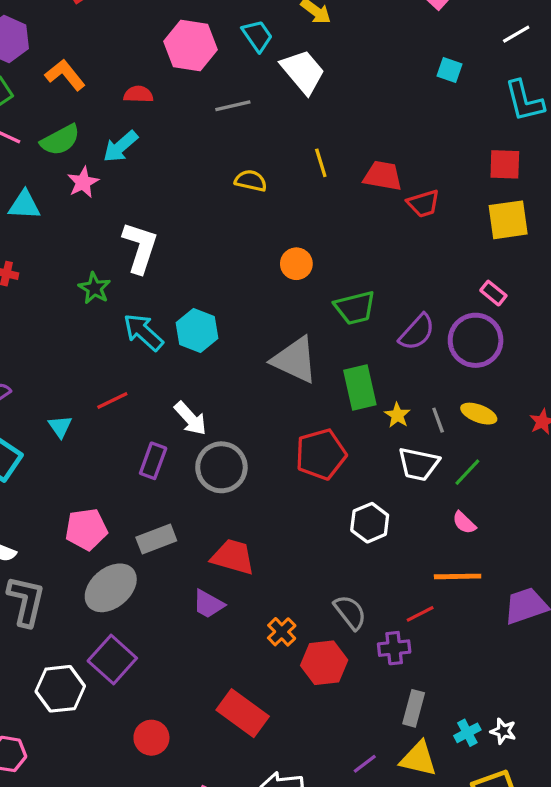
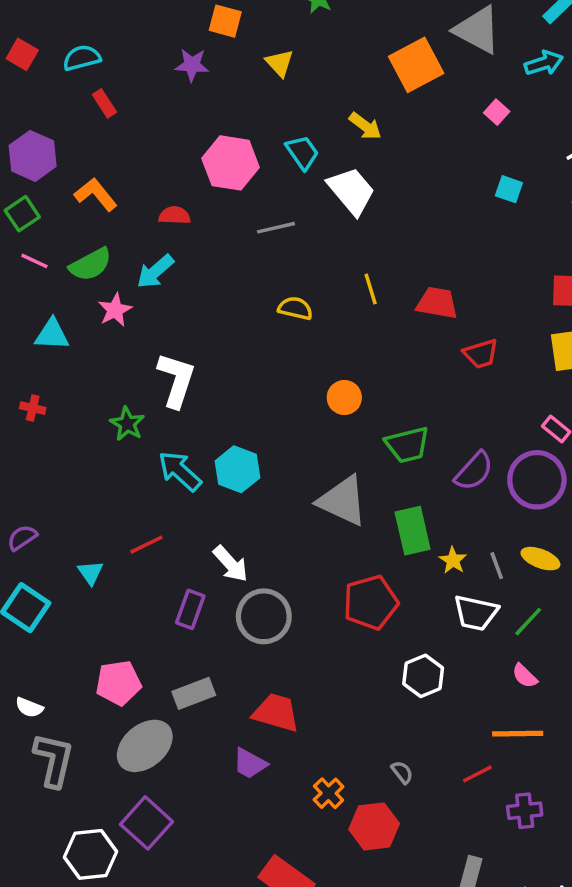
red trapezoid: (423, 203) -> (481, 354), moved
gray semicircle: (350, 612) -> (402, 772), size x0.6
purple cross: (394, 648) -> (525, 811), moved

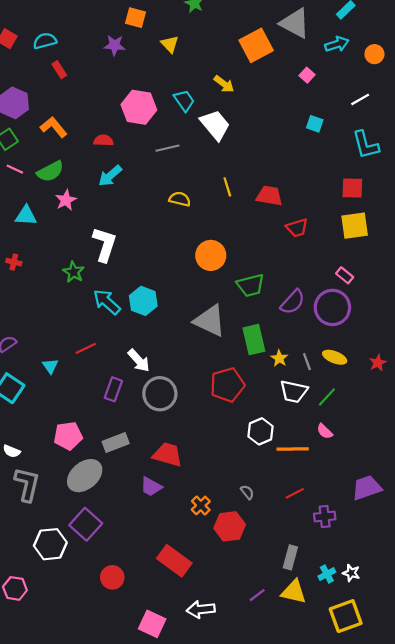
cyan arrow: (155, 271) -> (110, 176), moved
orange circle: (344, 398) -> (211, 255), size x1.4
orange line: (518, 734) -> (293, 449), moved

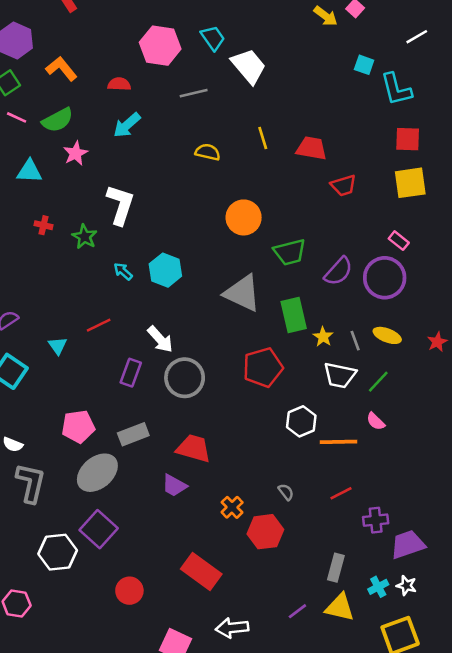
yellow arrow: (224, 84) -> (326, 16), moved
cyan L-shape: (366, 145) -> (396, 89), moved
red cross: (14, 262) -> (44, 225), moved
cyan arrow: (107, 302) -> (123, 271), size x0.6
purple trapezoid: (367, 488) -> (408, 544), moved

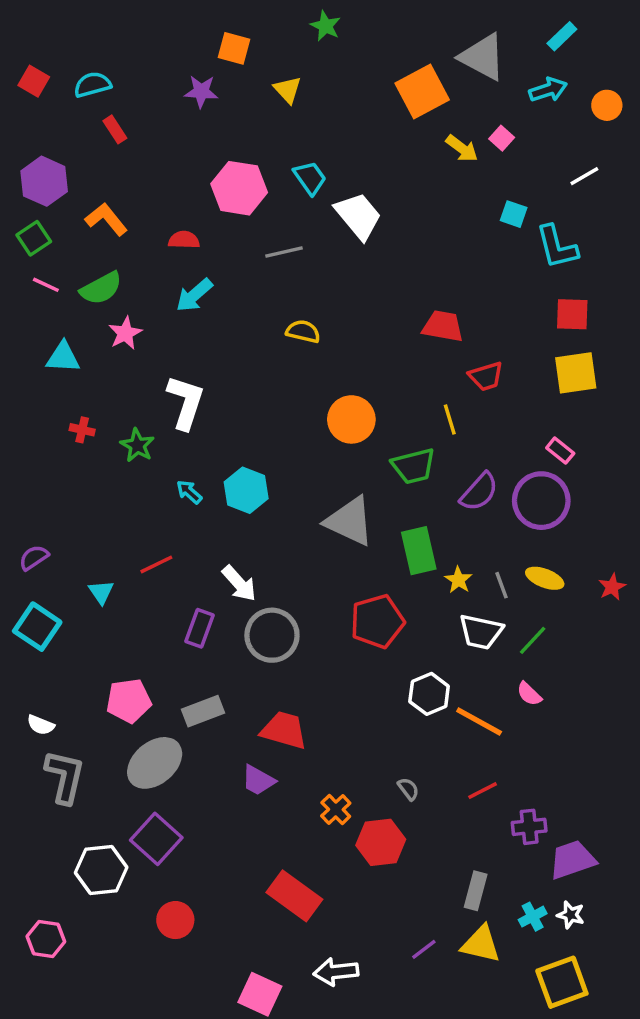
yellow line: (263, 138) -> (450, 419), moved
orange line: (338, 442) -> (479, 722), turned 30
red circle: (129, 591) -> (175, 920), moved

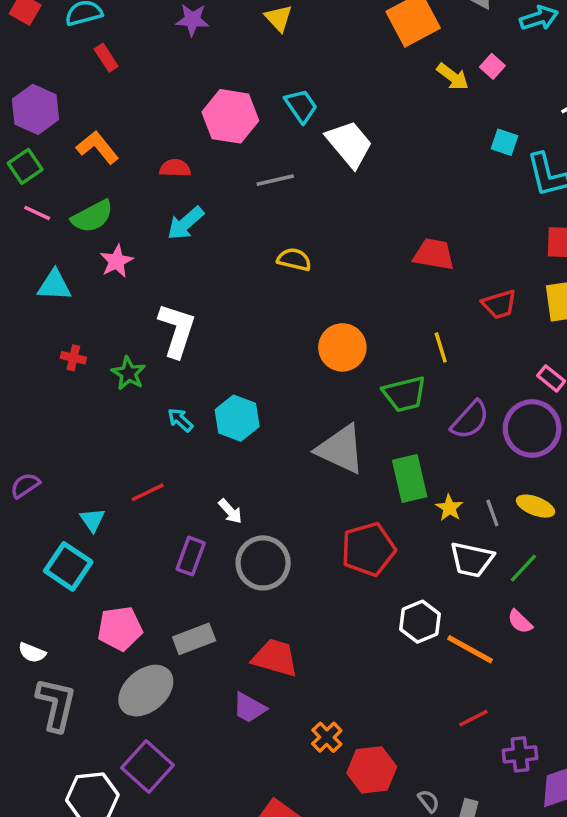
red trapezoid: (486, 376) -> (499, 304), moved
white arrow: (239, 583) -> (230, 511), size x0.7
cyan square: (37, 627) -> (68, 566), moved
gray semicircle: (408, 789) -> (429, 801), moved

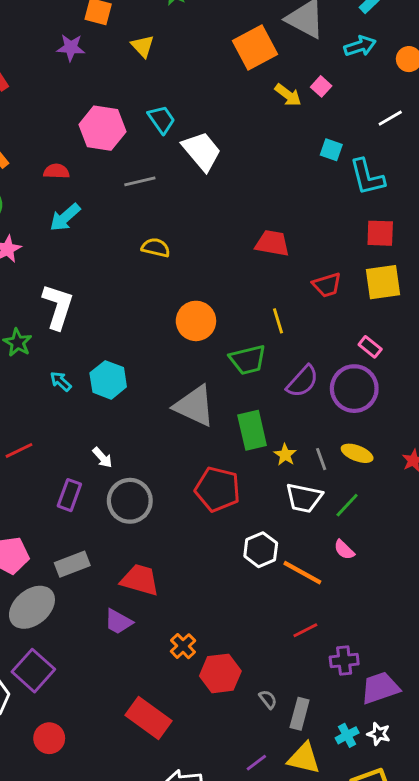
red line: (148, 492) -> (19, 450), moved
red pentagon: (368, 549) -> (218, 489), turned 30

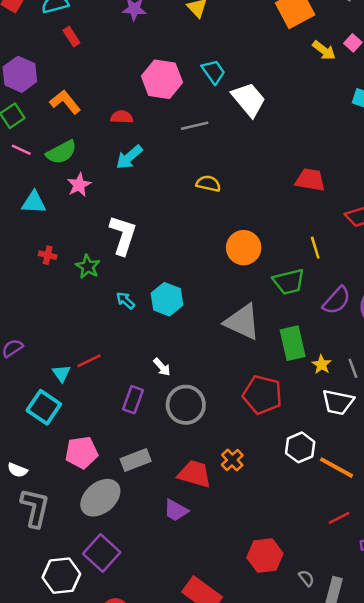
orange cross: (183, 646) -> (232, 460), moved

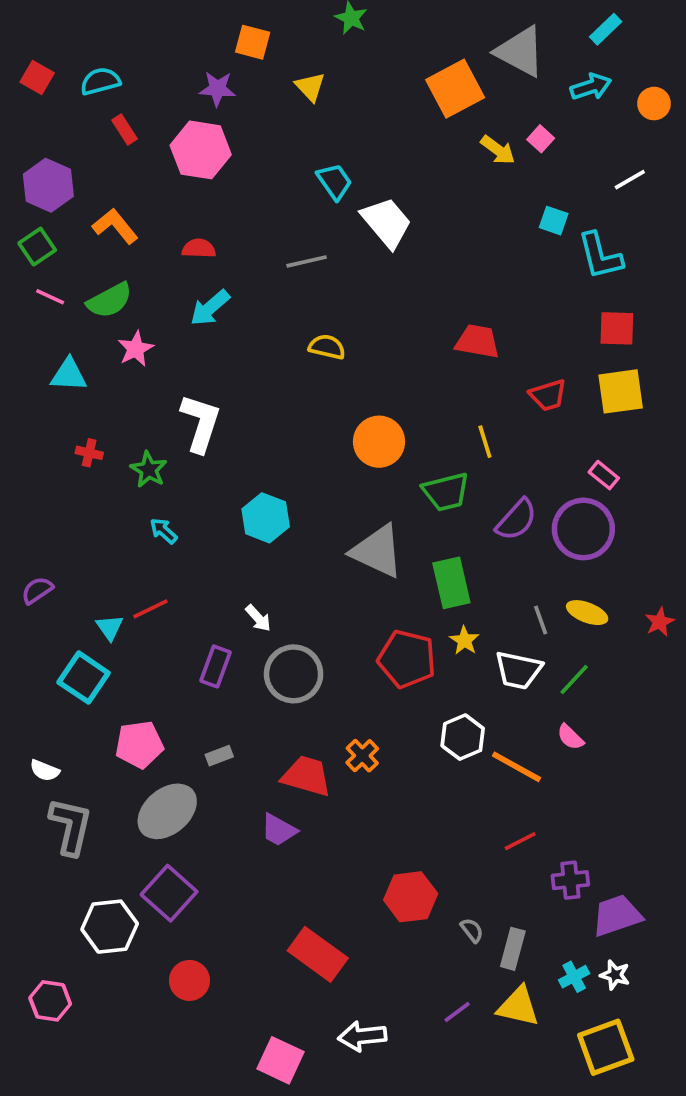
pink hexagon: (162, 79) -> (201, 150), moved
cyan arrow: (125, 300) -> (163, 531), moved
yellow star: (321, 365) -> (464, 640), moved
gray rectangle: (136, 460) -> (219, 756), size x0.6

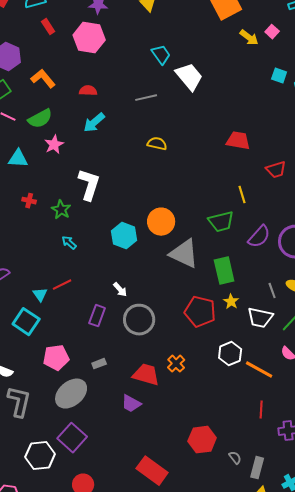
orange circle: (379, 442) -> (161, 222), moved
red line: (520, 841) -> (261, 410), turned -60

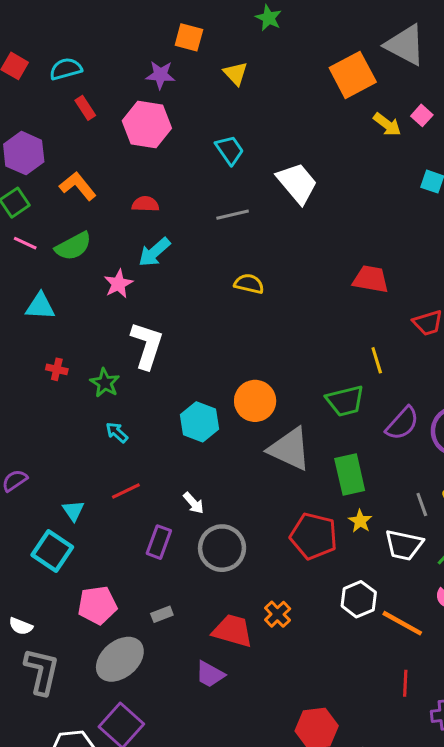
cyan trapezoid: (161, 55) -> (230, 150), moved
pink star: (54, 145) -> (118, 284), moved
red line: (62, 285) -> (126, 491), moved

